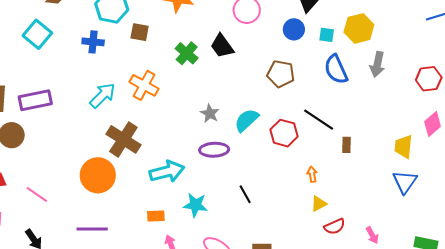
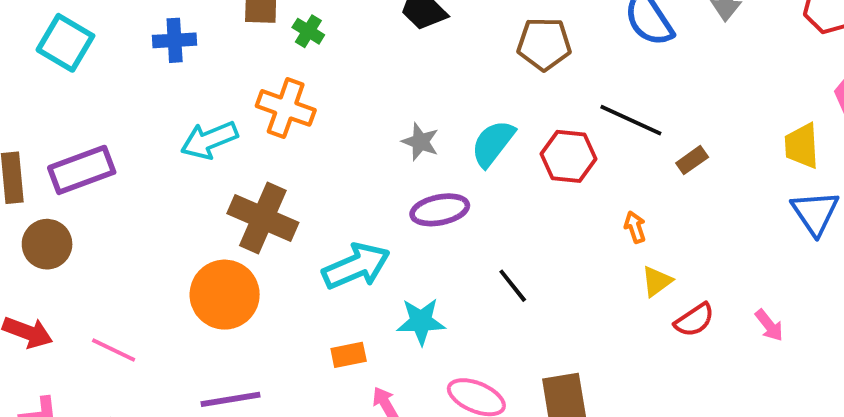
green cross: (187, 53) -> (308, 31), moved, size x0.7
cyan arrow: (103, 95) -> (209, 140), turned -148
brown rectangle: (346, 145) -> (692, 160), turned 63

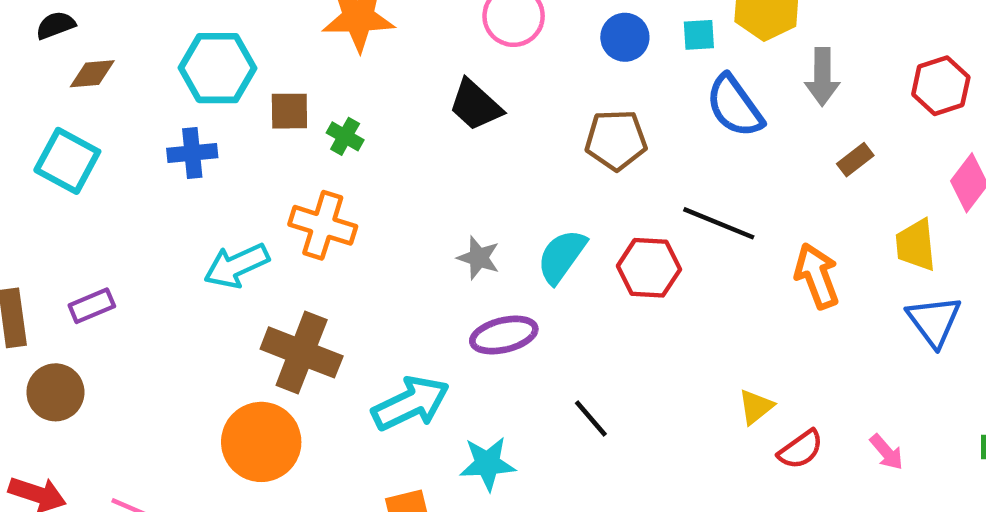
brown rectangle: (692, 160) -> (855, 160), moved
purple rectangle: (82, 170) -> (92, 306), size x0.6
orange arrow: (635, 227) -> (817, 276), moved, size x1.8

